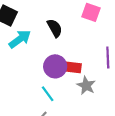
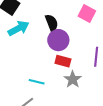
purple circle: (55, 66) -> (58, 40), moved
cyan line: (48, 94) -> (37, 82), turned -49

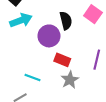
black semicircle: (52, 23) -> (66, 21), moved
purple circle: (58, 40) -> (49, 36), moved

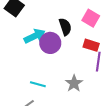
cyan arrow: (21, 20) -> (35, 36), moved
red rectangle: (62, 60) -> (91, 45), moved

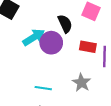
red rectangle: (91, 45) -> (88, 47), moved

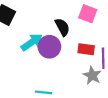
gray star: (81, 83) -> (92, 75), moved

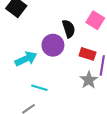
cyan arrow: (32, 42) -> (26, 59), moved

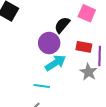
black semicircle: (69, 29) -> (62, 25), turned -114
cyan arrow: (26, 59) -> (55, 63), moved

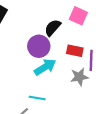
gray star: (88, 72) -> (79, 77), turned 30
cyan line: (42, 86) -> (37, 98), moved

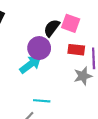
pink square: (78, 16) -> (71, 23), moved
cyan arrow: (45, 67) -> (30, 64), moved

